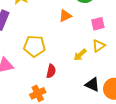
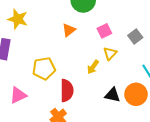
red semicircle: (51, 71) -> (67, 91), size x1.5

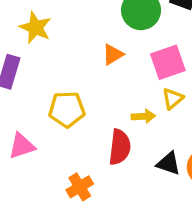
pink square: (104, 31) -> (168, 62), size x1.5
yellow arrow: (93, 67) -> (143, 116), turned -136
red semicircle: (67, 91) -> (120, 147), moved

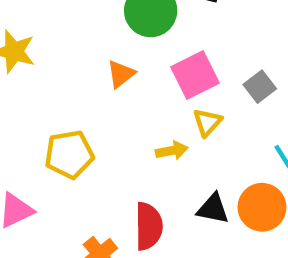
red semicircle: (120, 147) -> (149, 226), moved

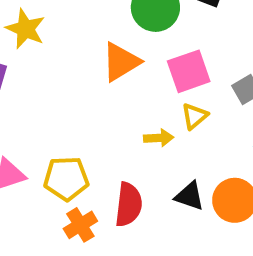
orange triangle: (121, 74) -> (121, 62), size x1.5
yellow pentagon: (69, 154) -> (66, 178), moved

